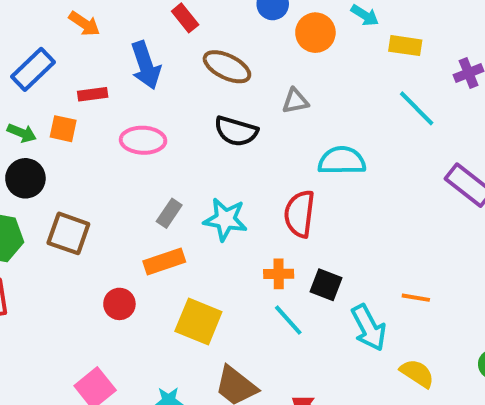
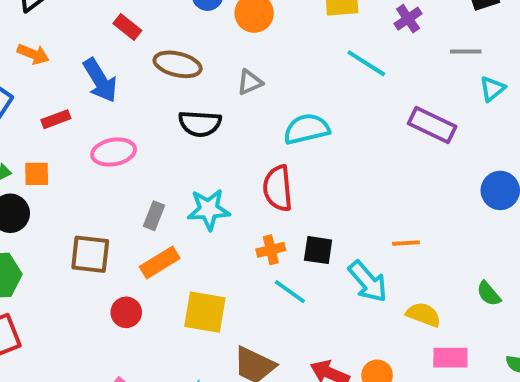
orange square: (63, 129) -> (37, 174), moved
brown square: (68, 233) -> (90, 254), moved

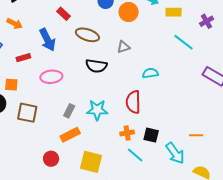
cyan semicircle: (307, 129) -> (150, 73), size x0.7
brown square: (90, 254) -> (27, 113), moved

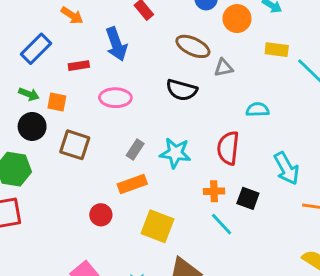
yellow rectangle: (174, 12) -> (277, 50), moved
brown ellipse: (87, 35) -> (193, 46), moved
cyan arrow: (175, 153) -> (287, 168), moved

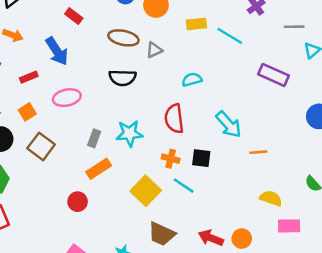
orange square: (57, 102) -> (27, 112), moved, turned -30
brown square: (75, 145) -> (41, 146), turned 32
orange cross: (214, 191) -> (171, 159), turned 30
yellow square: (157, 226) -> (146, 191), moved, turned 36

